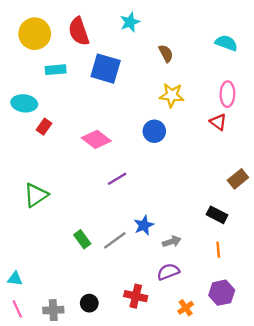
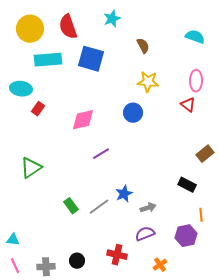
cyan rectangle: (56, 70) -> (48, 60), size x1.5
pink diamond: (96, 139) -> (83, 120), turned -50
orange line: (218, 250) -> (201, 215), moved
purple hexagon: (222, 293) -> (186, 236), moved

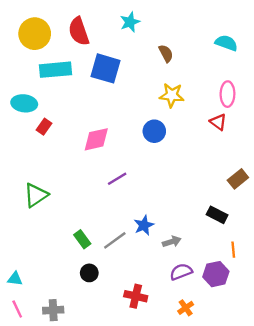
purple semicircle: (145, 234) -> (181, 272), moved
black circle: (77, 261) -> (89, 273), moved

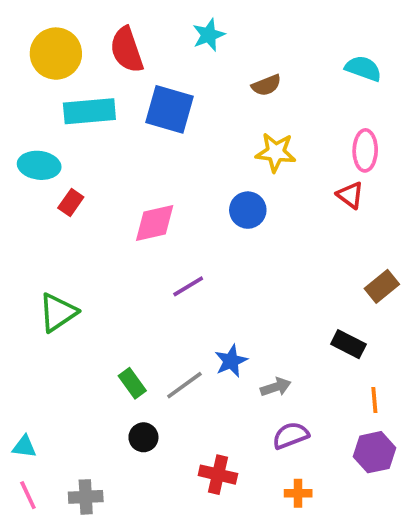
brown semicircle: (166, 53) -> (266, 85), turned 96
purple hexagon: (216, 274) -> (374, 452), moved
orange cross: (186, 308) -> (298, 493), turned 35

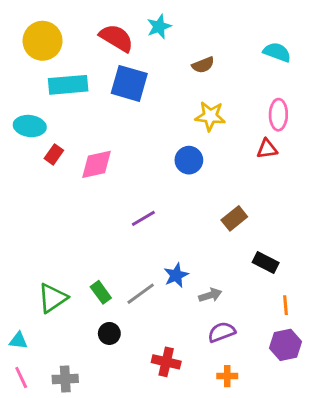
red semicircle: (127, 50) -> (116, 38), moved, turned 140
red triangle: (350, 195) -> (267, 149), turned -45
pink diamond: (155, 223) -> (97, 164), moved
brown rectangle: (382, 286) -> (234, 218), moved
green triangle: (58, 312) -> (52, 298), moved

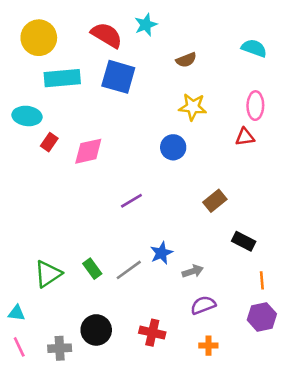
black circle: (109, 333) -> (96, 330), moved, size x1.5

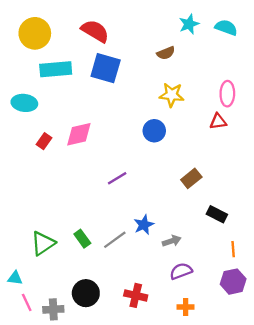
cyan star: (146, 25) -> (189, 24), moved
cyan semicircle: (254, 48) -> (226, 28), moved
red rectangle: (49, 142) -> (44, 141), moved
pink line: (19, 347) -> (27, 302), moved

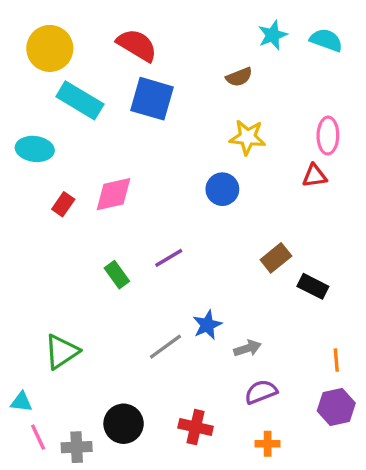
cyan rectangle: (56, 69) -> (80, 100), turned 36
black rectangle: (217, 214) -> (313, 286), moved
green rectangle: (82, 239) -> (117, 275), moved

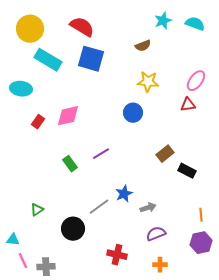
pink ellipse: (328, 136) -> (196, 81), turned 35
green triangle: (62, 352) -> (37, 210), size x0.6
black circle: (124, 424) -> (73, 229), moved

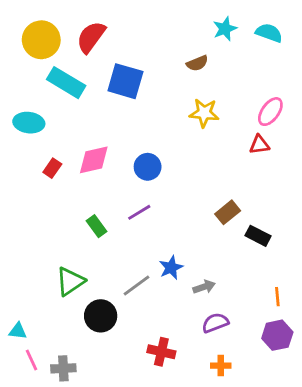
red semicircle: (82, 27) -> (91, 37), moved, turned -85
blue circle: (133, 113) -> (148, 167), moved
green triangle: (37, 210) -> (70, 281), moved, size x1.6

